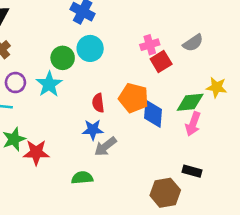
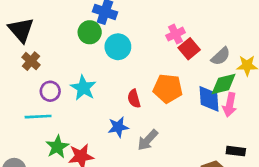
gray semicircle: (193, 43) -> (221, 56), moved
green circle: (63, 58) -> (90, 32), moved
blue diamond: (153, 114) -> (209, 99), moved
blue star: (93, 130) -> (118, 127), moved

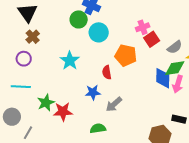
orange pentagon: (168, 88) -> (126, 55), moved
purple circle: (50, 91) -> (24, 59), moved
cyan line: (38, 117) -> (21, 87), moved

